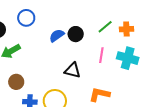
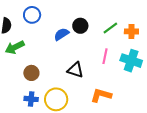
black circle: (76, 34) -> (80, 26), moved
brown circle: (16, 82) -> (31, 73), moved

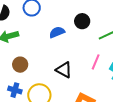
black circle: (80, 26) -> (82, 21), moved

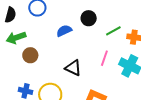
brown circle: (20, 65) -> (30, 55), moved

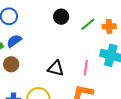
blue semicircle: (64, 31) -> (14, 41), moved
pink line: (104, 58) -> (86, 68), moved

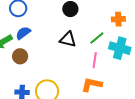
green line: (88, 24) -> (97, 38), moved
black triangle: (56, 68) -> (68, 39), moved

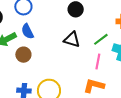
blue semicircle: (23, 33) -> (27, 31), turned -84

